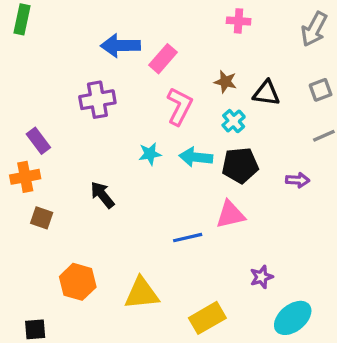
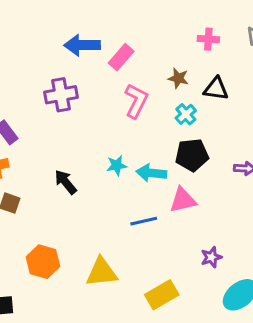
pink cross: (239, 21) -> (208, 39), moved
cyan star: (150, 154) -> (117, 165), moved
cyan arrow: (196, 157) -> (151, 173), moved

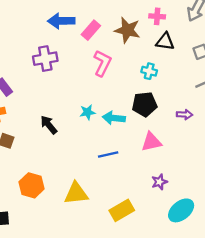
brown star: (178, 78) -> (127, 30), moved, size x1.6
black triangle: (216, 89) -> (165, 41), moved
cyan cross: (186, 114) -> (149, 71), moved, turned -35
pink triangle: (183, 200) -> (151, 142), moved

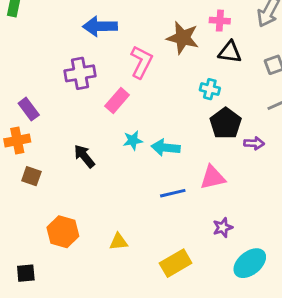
pink rectangle: (91, 30) -> (117, 100), moved
pink L-shape: (102, 63) -> (141, 62), moved
black pentagon: (145, 104) -> (226, 123), moved, turned -30
blue line: (108, 154) -> (173, 193), moved
yellow triangle: (76, 193) -> (119, 242), size x0.6

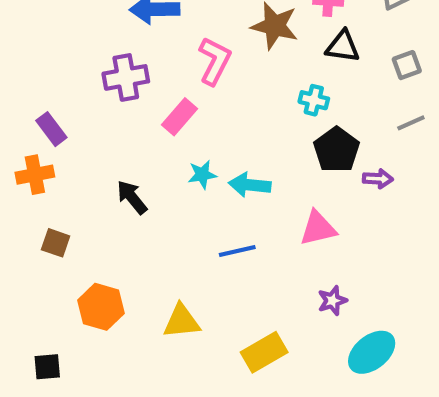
brown square: (31, 176) -> (56, 243), moved
blue line: (173, 193) -> (237, 251), moved
yellow triangle: (119, 242) -> (182, 321), size x1.4

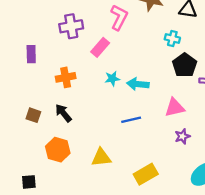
purple rectangle: (51, 129) -> (31, 54), turned 36
orange cross: (35, 175) -> (66, 77), moved
black arrow: (132, 197) -> (63, 113), moved
purple star: (332, 301) -> (182, 136), moved

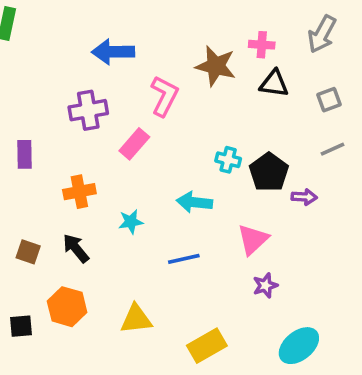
cyan cross: (172, 39) -> (228, 160), moved
cyan star: (112, 79) -> (131, 222), moved
pink triangle: (175, 107) -> (253, 239), turned -30
black square: (29, 182) -> (21, 326), moved

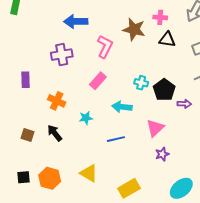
pink rectangle: (134, 144) -> (98, 81), moved
orange cross: (79, 192) -> (57, 101), turned 36
orange hexagon: (67, 307) -> (50, 178), moved
yellow triangle: (136, 319) -> (89, 173), turned 36

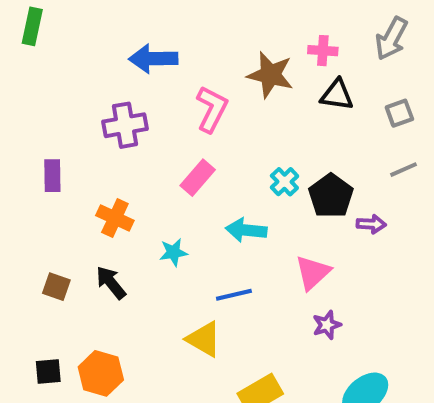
cyan cross: (141, 83) -> (284, 182), turned 32
yellow triangle: (89, 173) -> (204, 339), moved

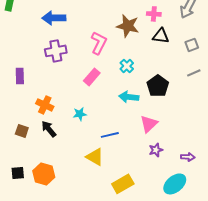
blue arrow: (153, 59) -> (54, 18), moved
cyan cross: (284, 182) -> (127, 66), moved
orange cross: (115, 218) -> (45, 105), moved
purple arrow: (371, 224) -> (188, 157), moved
cyan arrow: (246, 230) -> (129, 97), moved

